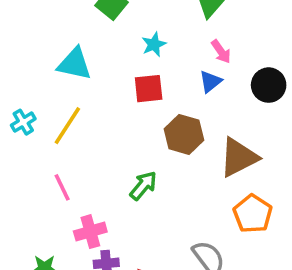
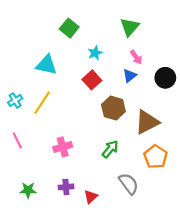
red square: (149, 89) -> (92, 80), turned -36
green arrow: (143, 186) -> (110, 149), moved
pink line: (62, 187) -> (17, 140), moved
pink cross: (90, 232) -> (63, 147), moved

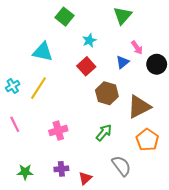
pink arrow: (136, 57) -> (137, 48), moved

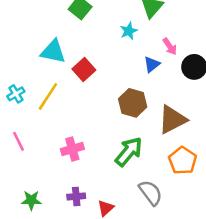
cyan star: (89, 40) -> (129, 31), moved
red square: (86, 66) -> (84, 69), moved
green arrow: (104, 133) -> (129, 152), size x1.4

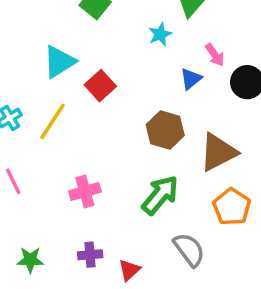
cyan triangle: (53, 52) -> (59, 62), turned -44

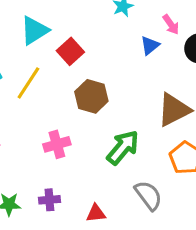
brown hexagon: (165, 130) -> (91, 96), moved
purple cross: (90, 255) -> (49, 200), moved
red triangle: (129, 270) -> (96, 213), turned 36

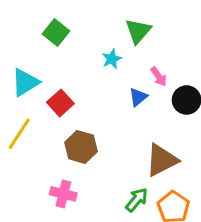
pink cross: (57, 144) -> (63, 194), moved, turned 30
green arrow: (123, 147) -> (137, 200), moved, size x0.7

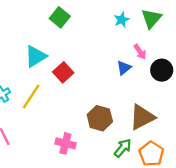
green triangle: (138, 31) -> (151, 19), moved
cyan star: (112, 59) -> (122, 20), moved
brown hexagon: (81, 147) -> (100, 118), moved

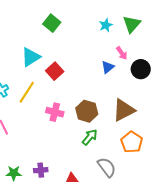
pink cross: (65, 143) -> (55, 112), moved
green arrow: (123, 148) -> (90, 137), moved

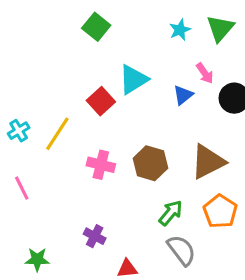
cyan triangle: (31, 57) -> (133, 79), moved
green arrow: (90, 137) -> (171, 213), moved
purple cross: (41, 170) -> (95, 236), moved, turned 32

